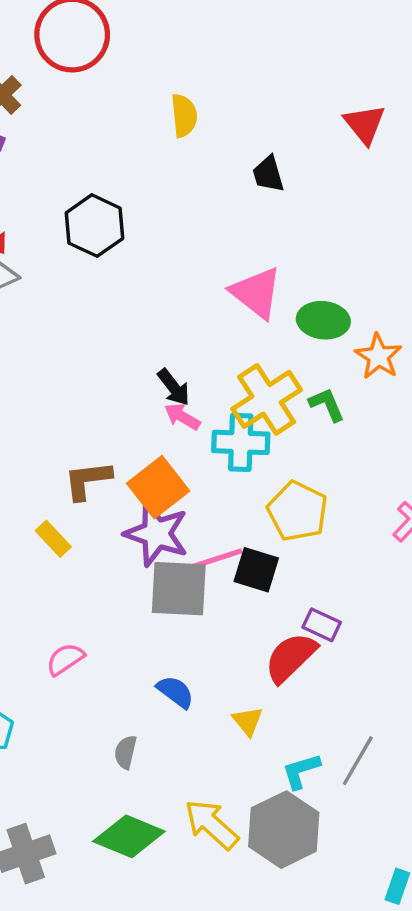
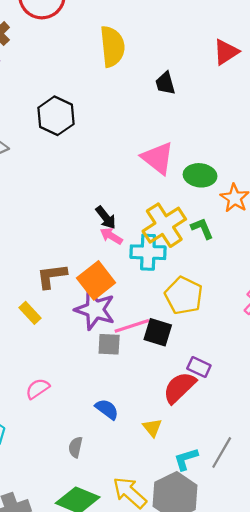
yellow semicircle: (184, 115) -> (112, 46), size x1.5
red triangle: (365, 124) -> (226, 52), turned 36
gray square: (179, 589) -> (109, 344), size x0.6

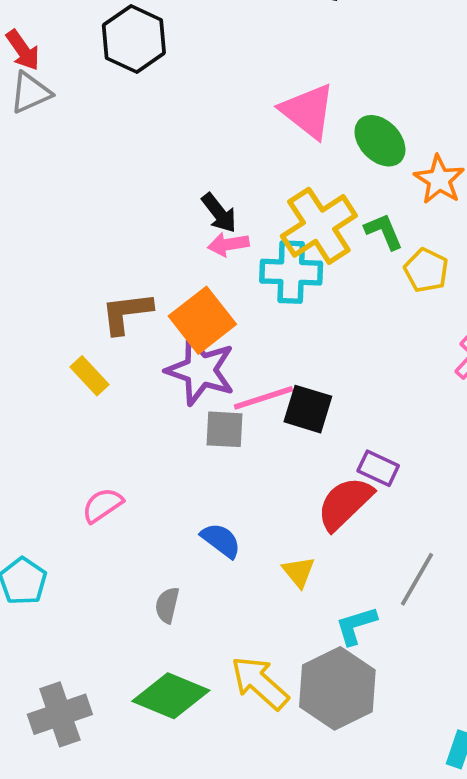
green ellipse: (200, 175) -> (380, 141), turned 40
pink arrow: (111, 236) -> (228, 244), turned -40
yellow pentagon: (184, 296) -> (426, 270), moved, size x0.7
gray line: (222, 453) -> (417, 579), moved

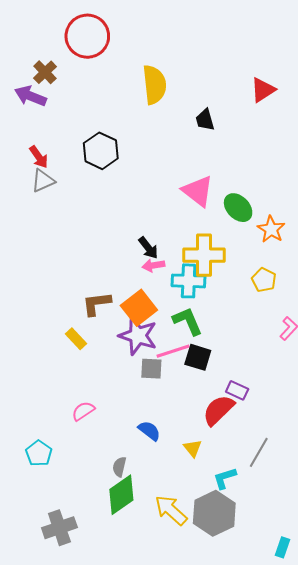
yellow cross: (319, 226) -> (204, 255), turned 33
green L-shape: (384, 231) -> (187, 321), moved, size x1.4
green diamond: (171, 696) -> (121, 495), moved, turned -57

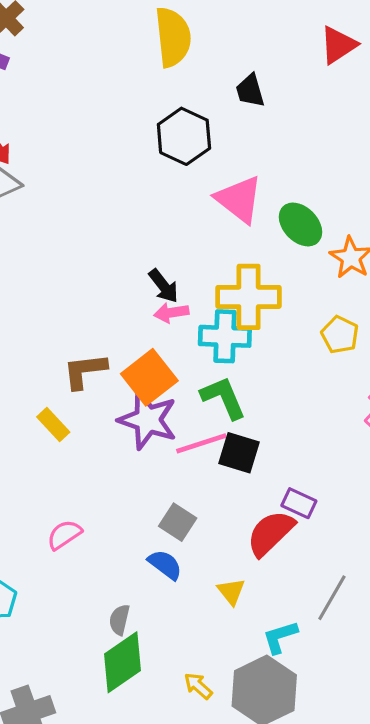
black hexagon: (101, 151) -> (184, 136), moved
gray square: (151, 369) -> (178, 522), moved, turned 30
yellow arrow: (171, 510) -> (198, 686), size x0.6

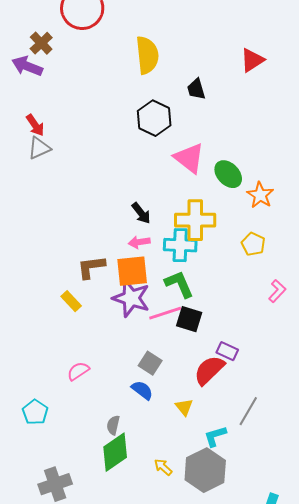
pink arrow: (171, 313) -> (139, 242), moved
orange square: (149, 377) -> (132, 271), turned 32

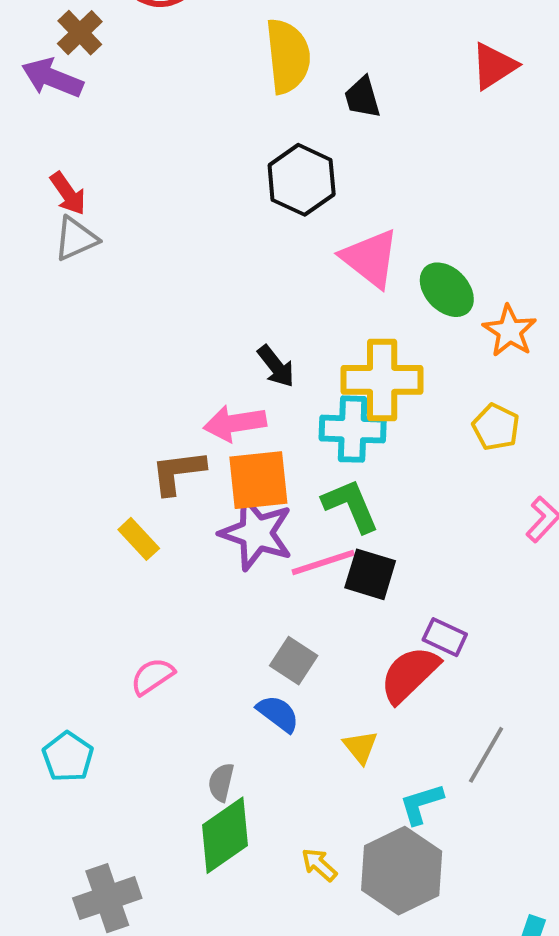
black trapezoid: (196, 89) -> (362, 97), moved
pink arrow: (139, 242) -> (235, 423), moved, size x1.4

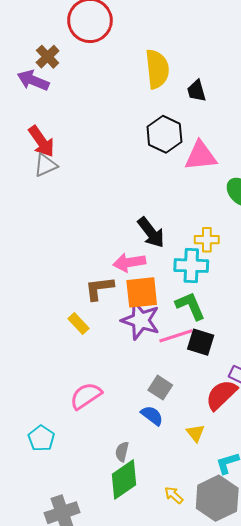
red arrow: (68, 194) -> (41, 141), size x1.4
pink triangle: (370, 258) -> (201, 156), moved, turned -44
black arrow: (276, 366) -> (151, 232), size x1.4
yellow cross: (382, 380) -> (207, 240), size x0.6
pink semicircle: (152, 676) -> (86, 396), size x1.4

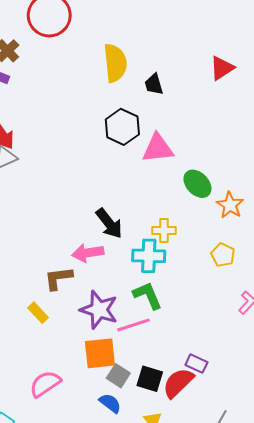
orange square: (142, 292) -> (100, 353), moved
black square: (201, 342) -> (150, 379), moved

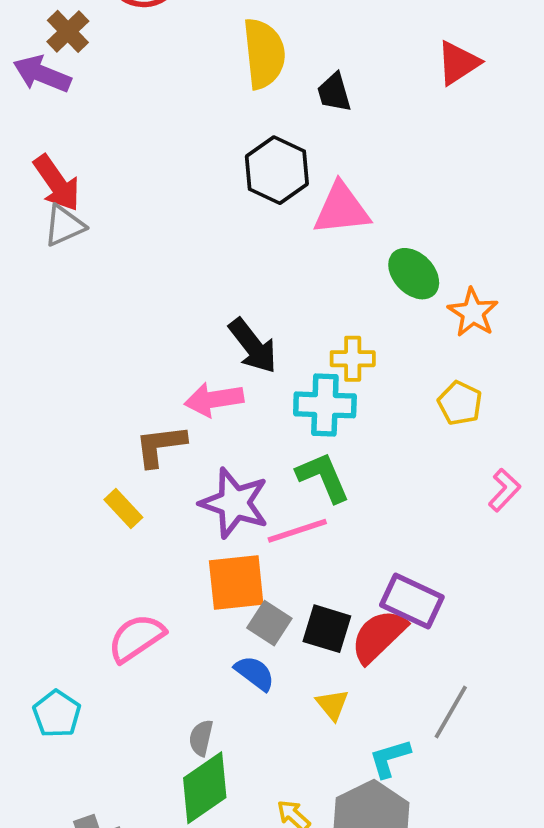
purple rectangle: (196, 364) -> (412, 601), size x1.5

